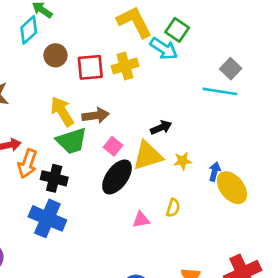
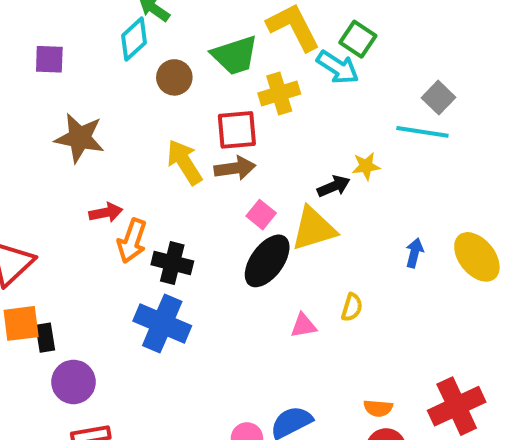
red square: (90, 67) -> (237, 130), moved
green trapezoid: (72, 141) -> (235, 55), moved
yellow star: (182, 161) -> (366, 166), moved
yellow ellipse: (232, 188) -> (477, 257), moved

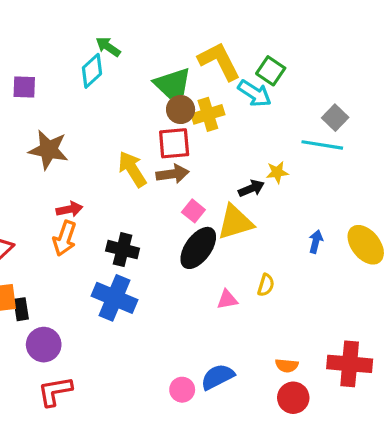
brown circle: (174, 77) -> (181, 109), moved
orange arrow: (132, 241) -> (65, 238), moved
red cross: (457, 406) -> (350, 364), turned 30

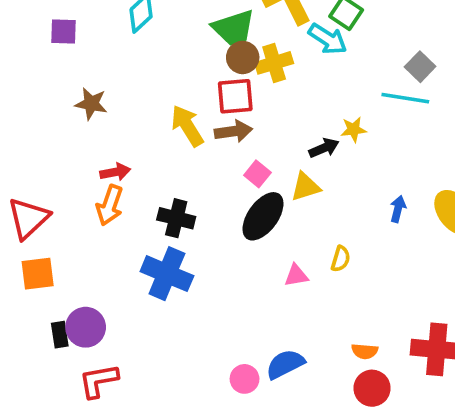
brown star: (49, 150) -> (91, 104), size x0.7
yellow triangle: (235, 222) -> (305, 187), size x0.7
black rectangle: (21, 309) -> (60, 335), moved

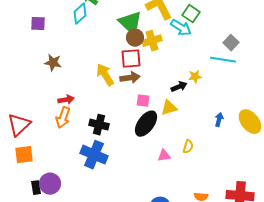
pink square: (257, 174) -> (143, 101), turned -32

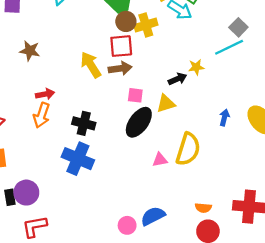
cyan line: (223, 60) -> (229, 47), turned -35
yellow semicircle: (188, 147) -> (188, 149), size x2.0

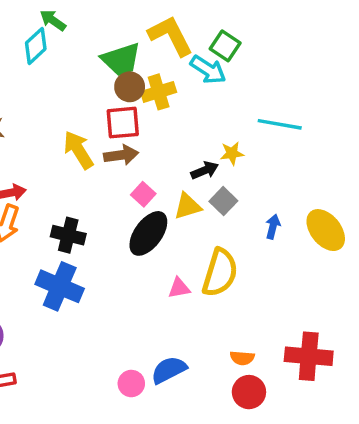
gray square: (238, 27) -> (223, 201), moved
cyan line: (229, 47) -> (280, 124), turned 36
pink square: (135, 95) -> (143, 194), turned 35

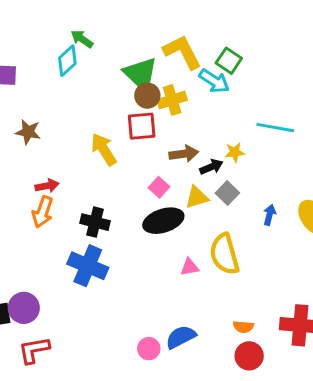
brown arrow: (121, 155) -> (184, 154), moved
black ellipse: (148, 233) -> (163, 221), turned 36
yellow semicircle: (220, 273) -> (224, 254), turned 147

